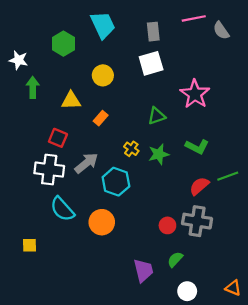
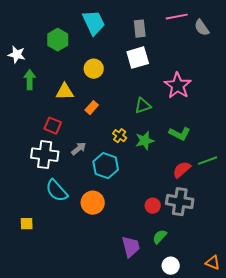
gray arrow: (86, 163) -> (79, 149), size x0.7

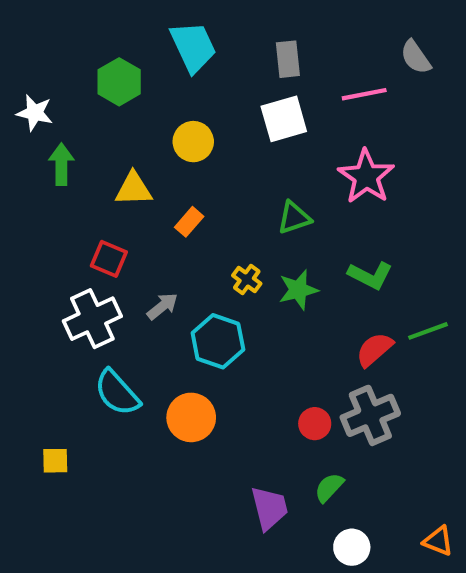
pink line: (177, 17) -> (364, 94), moved
white cross: (45, 155) -> (92, 319), turned -32
gray cross: (180, 202) -> (370, 415), turned -32

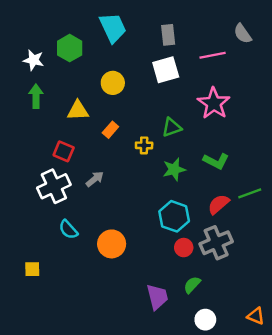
white star: (35, 113) -> (33, 60), moved
yellow cross: (247, 279) -> (144, 145), moved, turned -35
cyan hexagon: (218, 341) -> (174, 216), moved
cyan semicircle: (117, 393) -> (68, 230), size x0.7

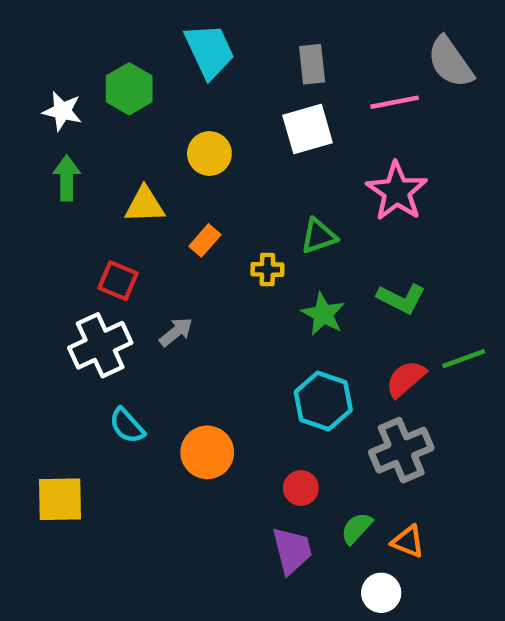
gray semicircle: (243, 34) -> (450, 62), size x1.4
green star: (174, 169) -> (323, 314), turned -30
red circle: (184, 248) -> (301, 488), moved
yellow square: (32, 269) -> (60, 499), size x1.6
orange triangle: (256, 316) -> (408, 542), moved

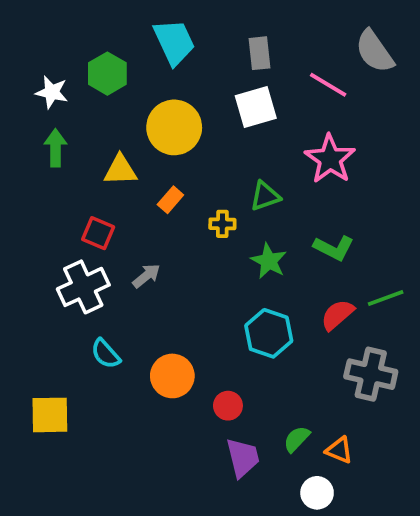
pink line: (395, 102) -> (328, 85), turned 42
yellow circle: (209, 154) -> (174, 127), size x1.5
gray cross: (401, 450) -> (371, 374), moved, turned 36
red circle: (301, 488) -> (228, 406), moved

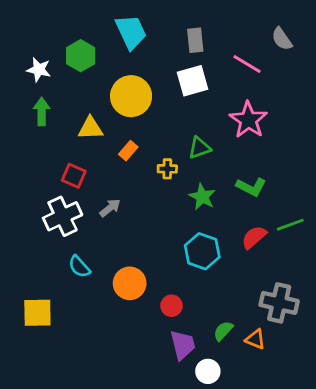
gray semicircle: (375, 51) -> (282, 39), size x0.7
gray cross: (371, 374) -> (279, 303), moved
white circle: (317, 493) -> (208, 371), moved

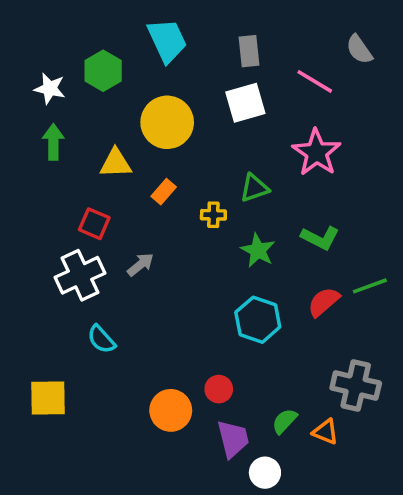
orange circle: (130, 283) -> (171, 410), moved

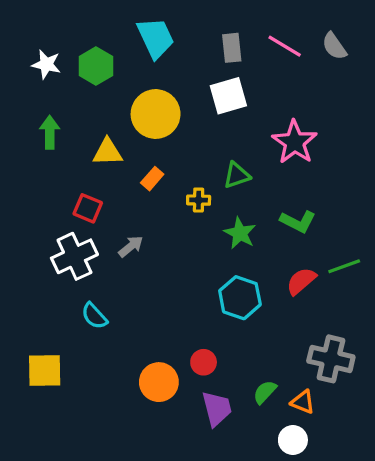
pink line: (315, 81) -> (285, 46), moved
white star: (50, 89) -> (46, 64), moved
white circle: (265, 473) -> (293, 440), moved

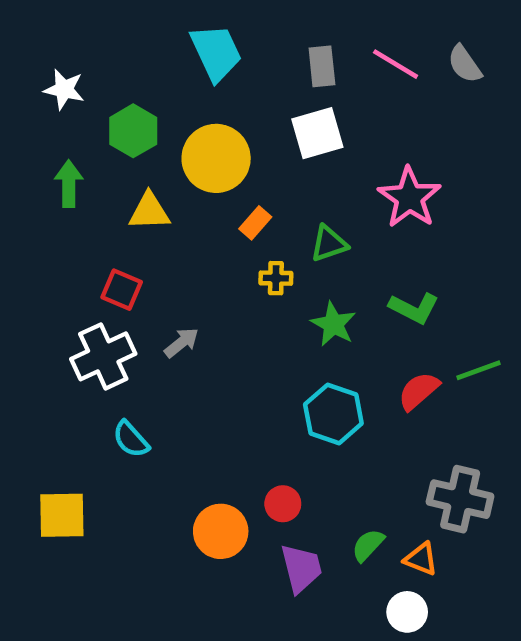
green hexagon: (96, 66) -> (133, 131), moved
orange rectangle: (152, 179) -> (255, 223), moved

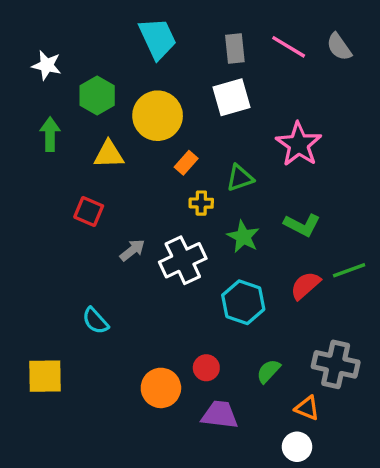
white cross: (103, 356) -> (183, 260), moved
green semicircle: (368, 545) -> (268, 371), moved
purple trapezoid: (301, 568) -> (220, 415), turned -69

